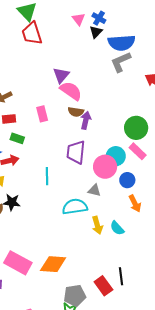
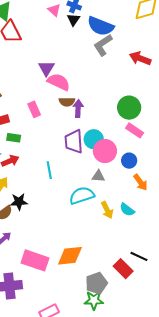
blue semicircle: (122, 43) -> (101, 26), turned 36
cyan circle: (116, 156) -> (94, 139), moved
black line: (121, 276) -> (139, 256), turned -48

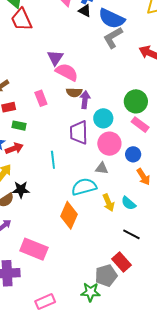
black triangle: (73, 20) -> (85, 11), turned -40
cyan circle: (94, 139) -> (103, 118), moved
orange diamond: (70, 256) -> (69, 215), moved, turned -64
black line: (139, 256) -> (131, 234), moved
gray pentagon: (96, 283) -> (106, 276), moved

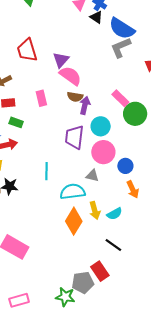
red trapezoid: (22, 20) -> (27, 50), moved
pink rectangle: (140, 125) -> (120, 98), moved
cyan line: (53, 160) -> (47, 171), moved
cyan semicircle: (128, 203) -> (114, 214), turned -77
orange diamond: (69, 215) -> (74, 221), moved

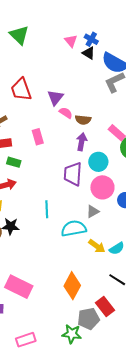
pink semicircle: (70, 76) -> (66, 113), size x0.6
brown semicircle: (75, 97) -> (83, 120), moved
gray triangle: (92, 176) -> (93, 211), turned -40
yellow arrow: (95, 210) -> (97, 246), turned -36
orange diamond: (74, 221) -> (72, 286), moved

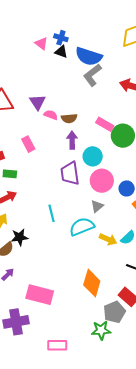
pink rectangle: (26, 340) -> (57, 345), turned 30

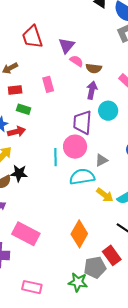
pink circle: (102, 181) -> (75, 147), moved

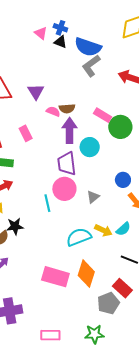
pink semicircle: (77, 61) -> (53, 111), moved
purple arrow: (92, 90) -> (69, 130), size x1.4
cyan semicircle: (82, 177) -> (79, 237), moved
pink rectangle: (26, 234) -> (55, 277), moved
green star: (78, 282) -> (94, 334), moved

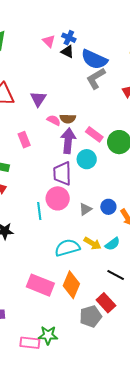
pink rectangle: (103, 115) -> (94, 134), moved
blue circle: (123, 180) -> (108, 207), moved
green star: (94, 334) -> (48, 335), moved

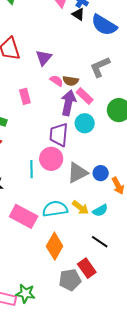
gray L-shape: (96, 78) -> (100, 67), moved
pink rectangle: (94, 134) -> (85, 96), moved
gray triangle: (85, 209) -> (77, 173), size x1.6
pink rectangle: (40, 285) -> (24, 216), moved

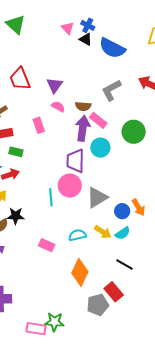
pink semicircle: (56, 81) -> (58, 107), moved
blue circle: (101, 173) -> (122, 211), moved
cyan semicircle: (55, 209) -> (77, 235), size x0.7
pink rectangle: (24, 216) -> (47, 245), size x0.6

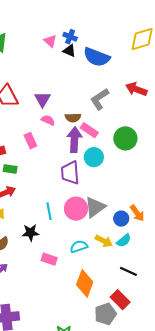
pink circle: (70, 186) -> (76, 209), moved
black star: (16, 216) -> (31, 233), moved

